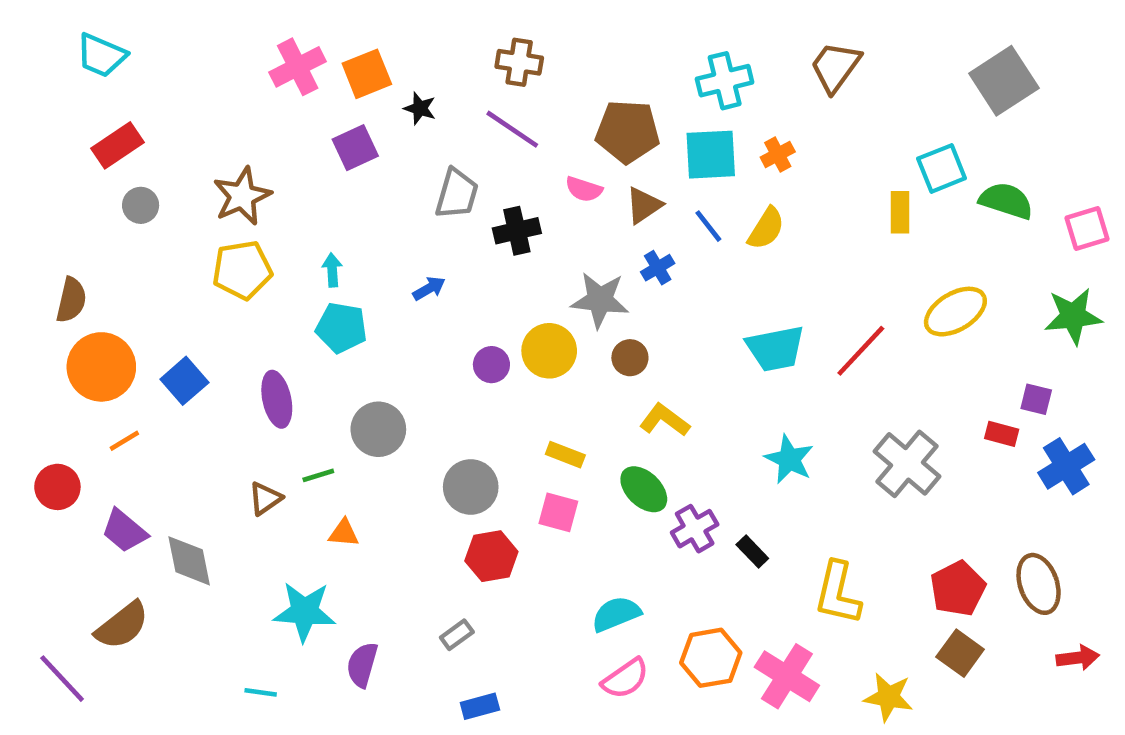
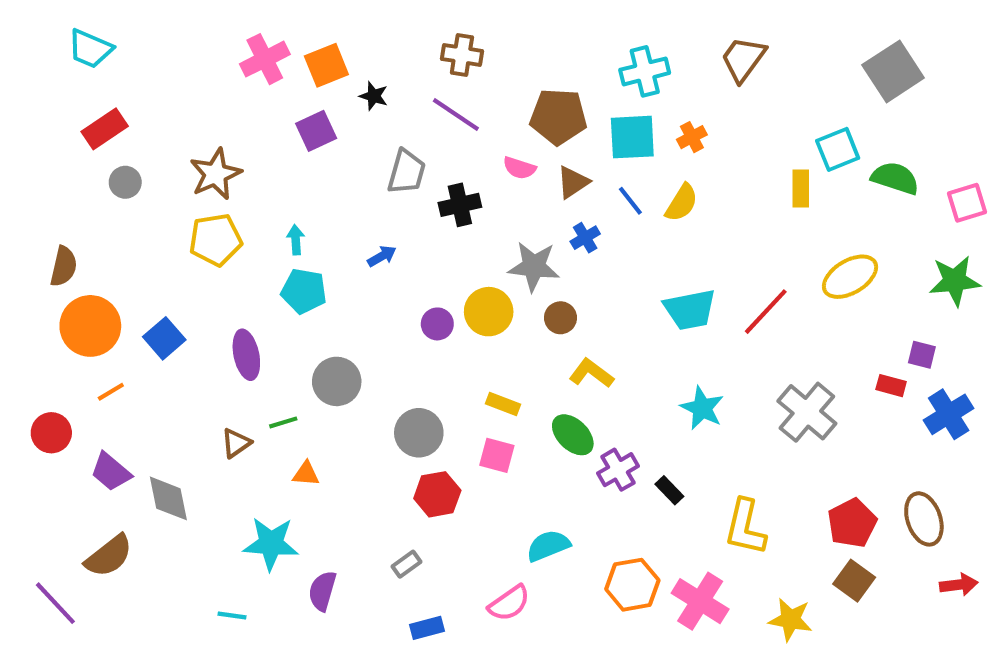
pink semicircle: (625, 679) -> (509, 603), moved

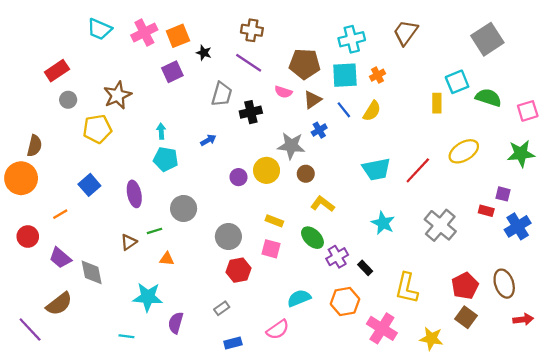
cyan trapezoid: (90, 49) -> (100, 29), moved
yellow pentagon: (216, 240) -> (97, 129), moved
orange circle: (90, 326) -> (21, 178), moved
orange hexagon: (632, 585) -> (345, 302), moved

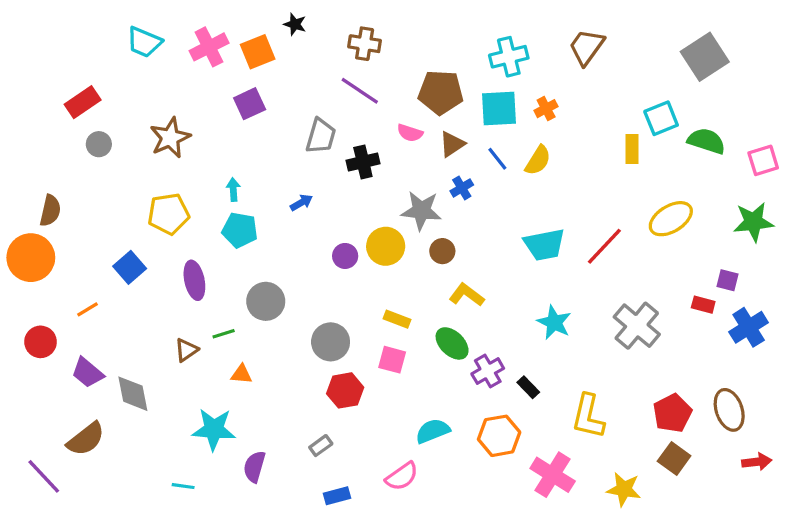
black star: (204, 53) -> (295, 24), moved
yellow pentagon: (97, 129) -> (169, 214), moved

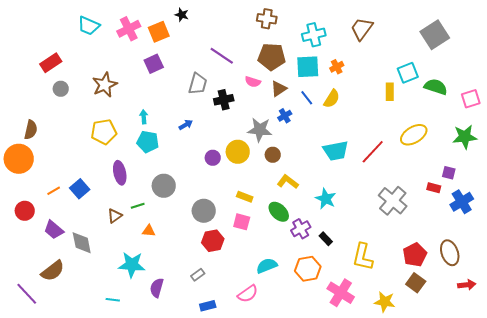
brown cross: (365, 44) -> (267, 19), moved
blue square: (130, 267) -> (80, 189), moved
cyan star: (554, 322) -> (326, 199), moved

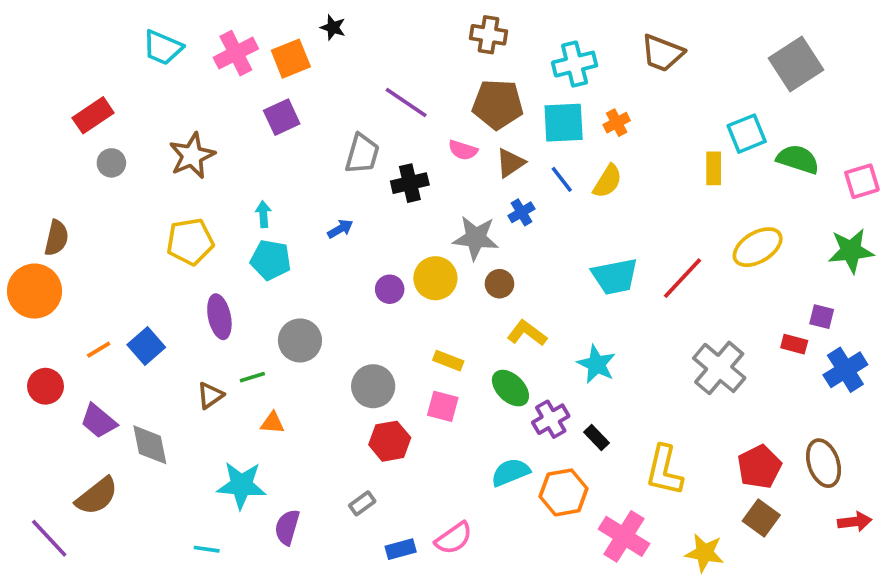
brown trapezoid: (362, 29) -> (662, 53), turned -105
cyan semicircle: (267, 266) -> (510, 472), moved
blue rectangle: (208, 306) -> (401, 549), moved

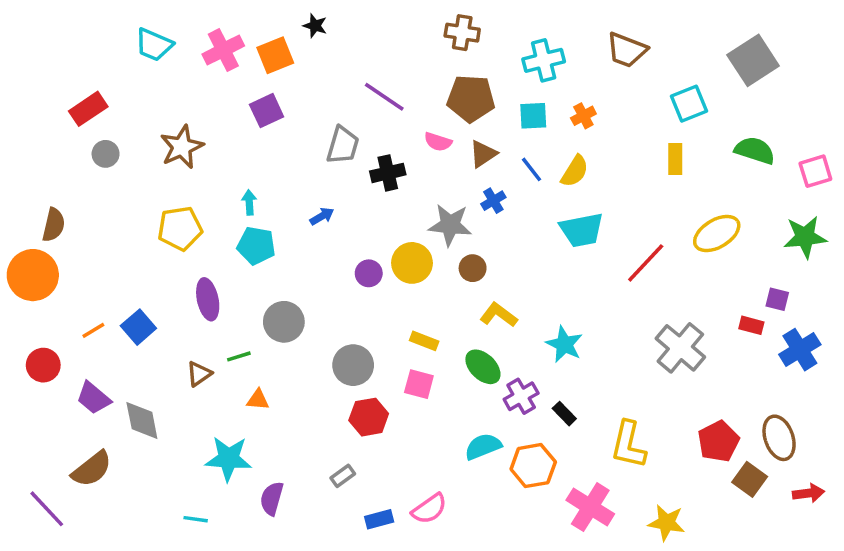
cyan square: (564, 123) -> (533, 116), size x0.7
cyan square: (747, 134) -> (689, 104), moved
cyan trapezoid: (615, 276) -> (582, 230), moved
brown square: (761, 518) -> (750, 479), moved

